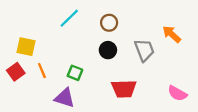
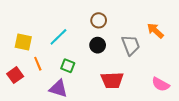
cyan line: (69, 18) -> (58, 37), moved
red square: (16, 72) -> (15, 75), moved

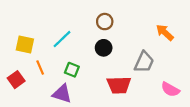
gray trapezoid: (131, 45) -> (144, 62), moved, turned 45

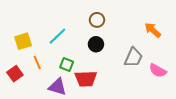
yellow square: (25, 45) -> (23, 41), turned -30
red trapezoid: (119, 85) -> (86, 79), moved
pink semicircle: (170, 89) -> (158, 71), moved

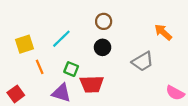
gray trapezoid: (133, 57) -> (143, 61), turned 35
pink semicircle: (158, 71) -> (175, 93), moved
red square: (15, 74) -> (16, 94), moved

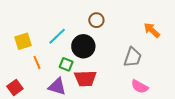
black circle: (103, 47) -> (83, 46), moved, size x1.5
gray trapezoid: (143, 61) -> (133, 57), turned -40
pink semicircle: (175, 93) -> (140, 87), moved

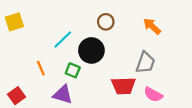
orange arrow: (152, 30) -> (152, 26), moved
yellow square: (23, 41) -> (14, 22), moved
red trapezoid: (85, 78) -> (123, 86), moved

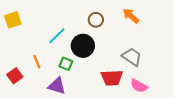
orange arrow: (152, 26) -> (131, 16), moved
gray trapezoid: (145, 63) -> (132, 57), turned -75
red square: (17, 96) -> (15, 76), moved

